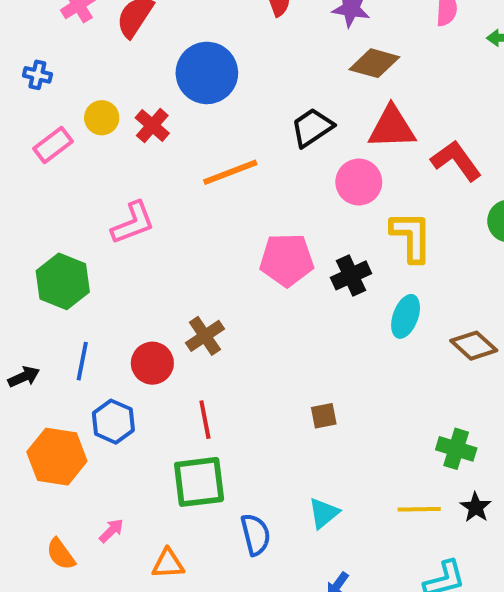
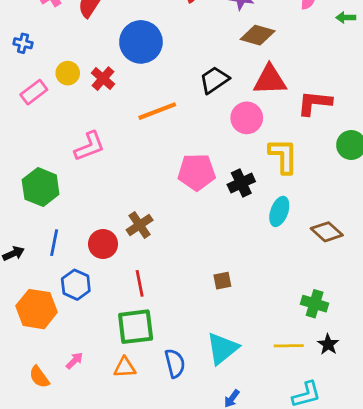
red L-shape: (456, 161) -> (315, 103), turned -48
cyan triangle: (324, 513) -> (222, 348), size x1.5
orange triangle: (168, 564) -> (125, 367), moved

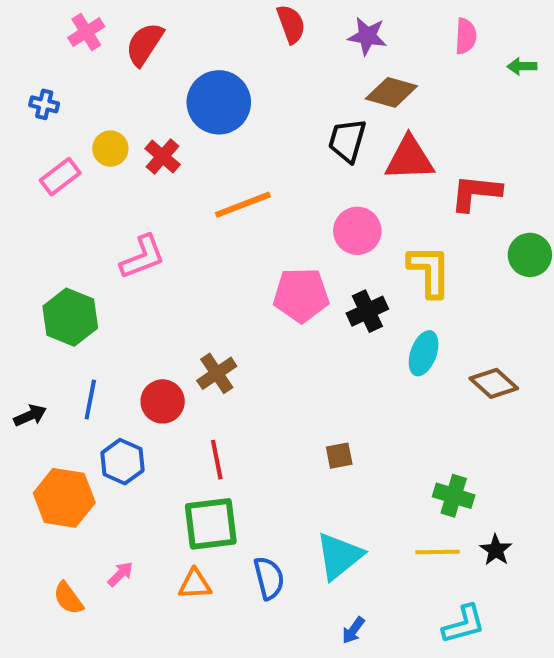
black trapezoid: (214, 80) -> (347, 140), moved, turned -40
pink circle: (247, 118) -> (357, 231), moved
green cross: (315, 304) -> (454, 496), moved

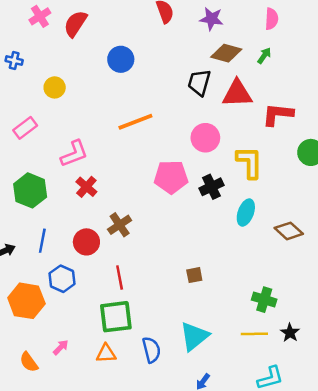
green arrow: (522, 66) -> (264, 56), moved, turned 126
blue circle: (219, 102) -> (121, 59), size x0.7
red cross: (163, 157) -> (86, 187), moved
pink rectangle: (60, 177) -> (25, 128), moved

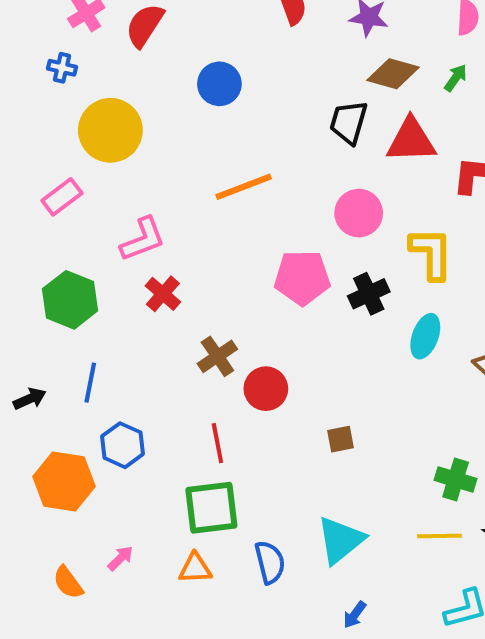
blue cross: (14, 61) -> (62, 68), moved
yellow circle: (55, 87) -> (110, 130), size x1.8
red circle: (86, 242) -> (266, 389), moved

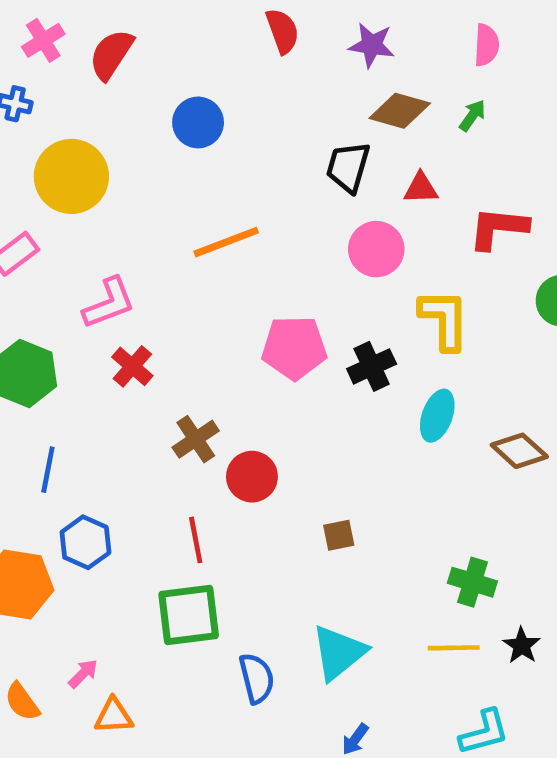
red triangle: (411, 140) -> (421, 188), size x0.6
pink circle: (359, 213) -> (376, 249), moved
orange triangle: (195, 568) -> (114, 716), moved

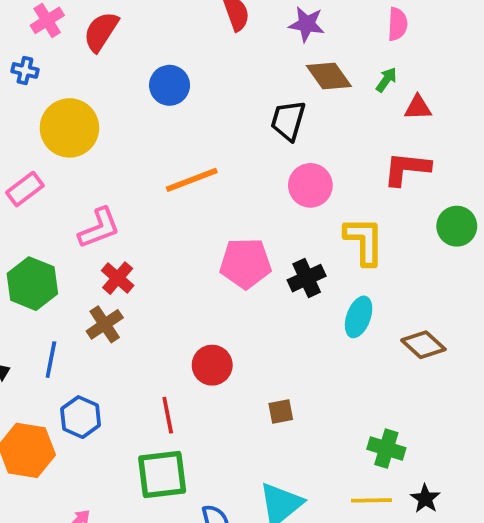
brown diamond: (400, 111) -> (329, 76), turned 39
red triangle: (421, 188) -> (418, 108), moved
brown cross: (196, 439) -> (105, 324), moved

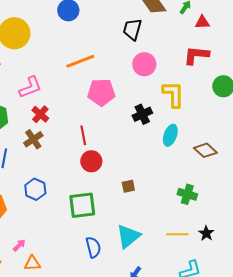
pink pentagon: (246, 263) -> (101, 92), moved
red line: (168, 415) -> (83, 135), moved
blue hexagon: (81, 417) -> (35, 189), moved
green cross: (386, 449) -> (187, 194), moved
green square: (162, 474) -> (82, 205), moved

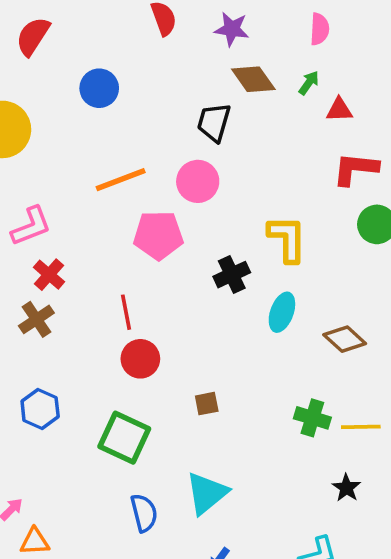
red L-shape: (196, 55) -> (355, 169), moved
pink circle: (144, 64) -> (198, 181), moved
green square: (82, 205) -> (124, 438), turned 32
yellow line: (177, 234) -> (361, 427), moved

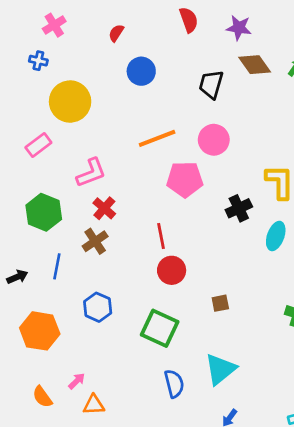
red semicircle: (33, 36) -> (116, 33), moved, size x0.6
black trapezoid: (214, 122) -> (211, 84), moved

